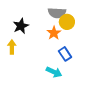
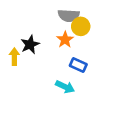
black star: (21, 26) -> (30, 44), moved
blue rectangle: (65, 54) -> (78, 65), turned -32

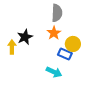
gray semicircle: (69, 16) -> (57, 13), turned -90
yellow circle: (81, 26) -> (73, 44), moved

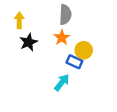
yellow arrow: (12, 47) -> (19, 20), moved
cyan arrow: (54, 72) -> (62, 82), turned -77

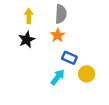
yellow arrow: (19, 20) -> (29, 16), moved
yellow circle: (84, 50) -> (87, 74), moved

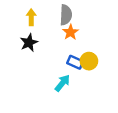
orange star: (58, 35) -> (70, 32), moved
yellow circle: (87, 74) -> (89, 61), moved

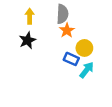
yellow circle: (89, 61) -> (84, 48), moved
cyan arrow: (62, 83) -> (87, 70), moved

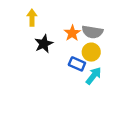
gray semicircle: (62, 14) -> (92, 32), moved, turned 96
black star: (27, 40) -> (44, 44), moved

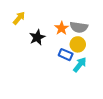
yellow arrow: (32, 18) -> (19, 18), moved, turned 40

